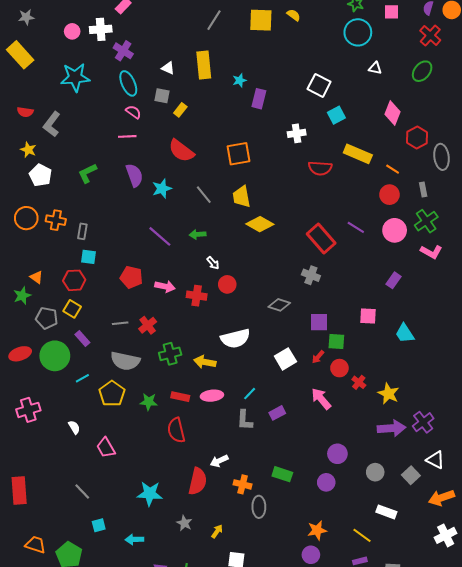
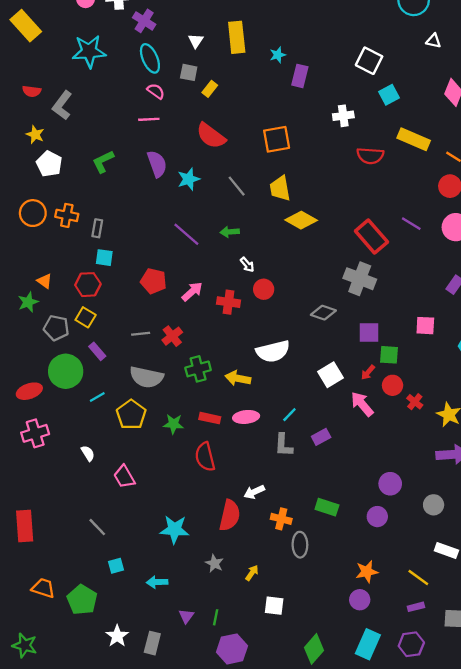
white triangle: (168, 68) -> (196, 41), turned 40
gray cross: (311, 275) -> (360, 279), size x1.5
pink arrow: (165, 286) -> (192, 292), turned -54
red ellipse: (20, 354) -> (29, 391), moved
pink arrow: (321, 399) -> (362, 404), moved

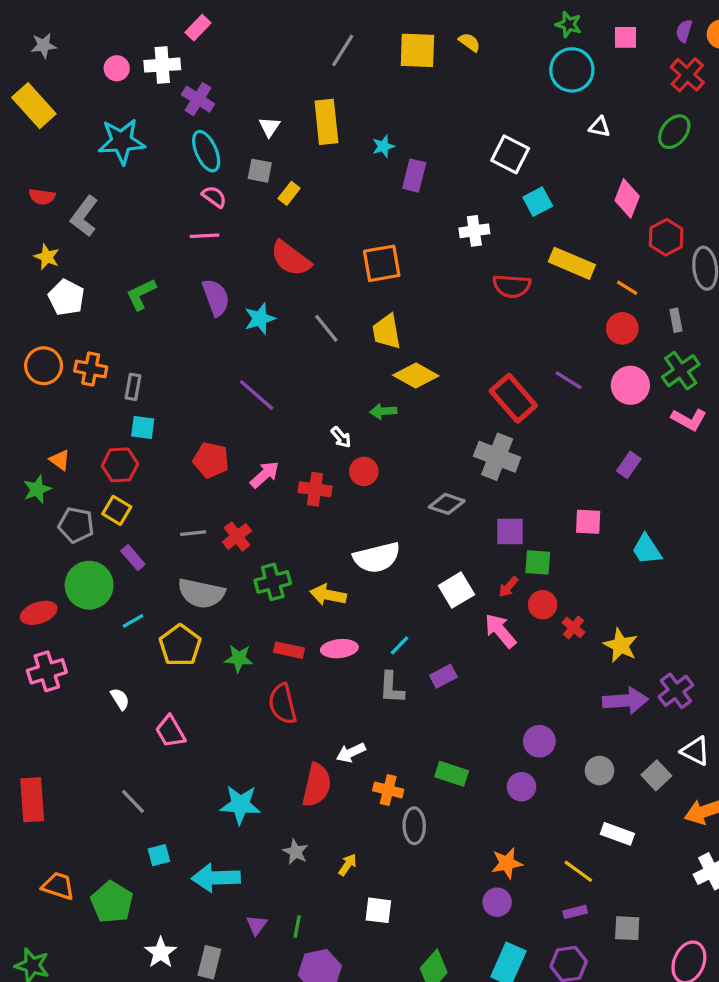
green arrow: (230, 232) -> (383, 411), moved
cyan arrow: (157, 582) -> (216, 878), size x1.6

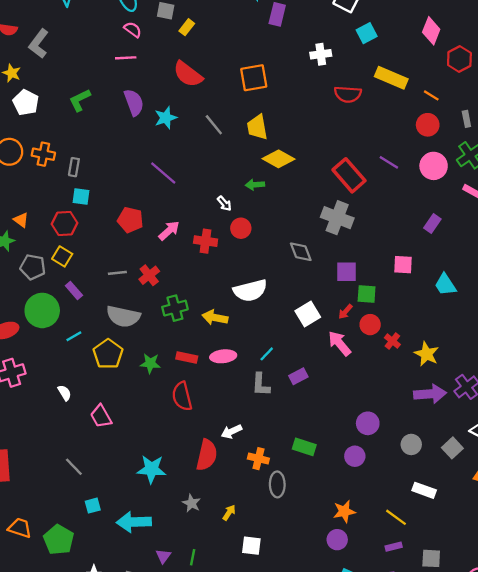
gray diamond: (447, 504) -> (301, 252), turned 50

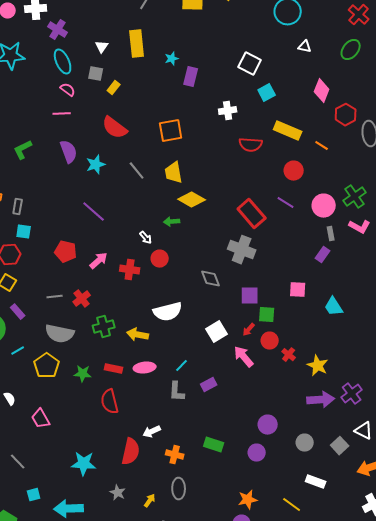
gray rectangle: (466, 119) -> (331, 234), moved
red circle: (428, 125) -> (294, 171), moved
gray ellipse: (277, 484) -> (179, 489), moved

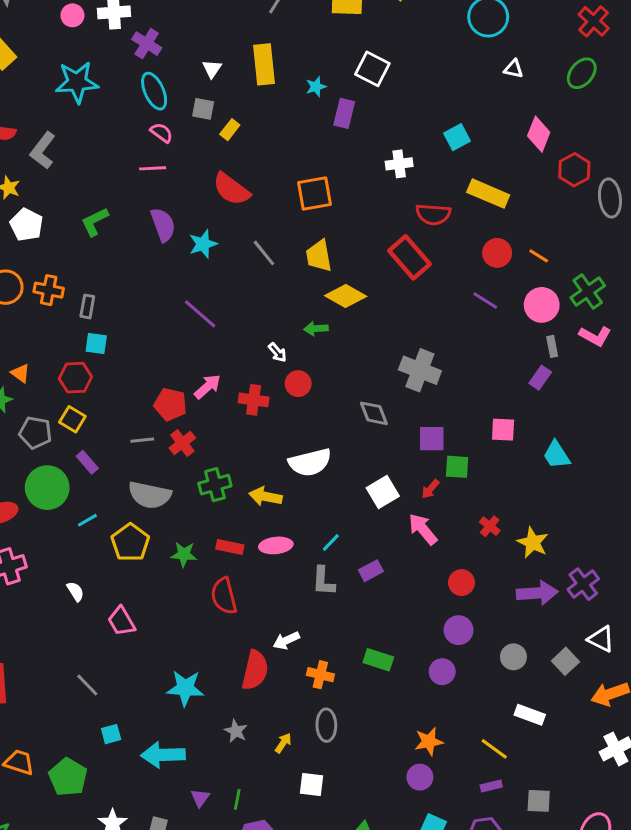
white square: (250, 64) -> (372, 69), moved
orange line: (322, 146) -> (539, 256), moved
red rectangle: (252, 214) -> (410, 257), moved
red pentagon: (66, 252) -> (170, 404), moved
red circle: (270, 341) -> (461, 583), moved

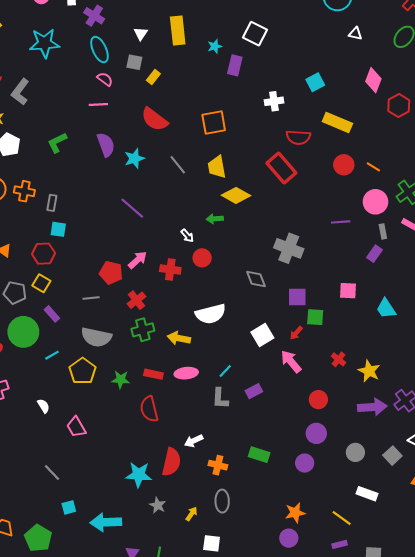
purple line: (485, 300) -> (341, 222), moved, turned -36
red cross: (182, 443) -> (136, 300), moved
cyan star: (185, 688) -> (139, 475), moved

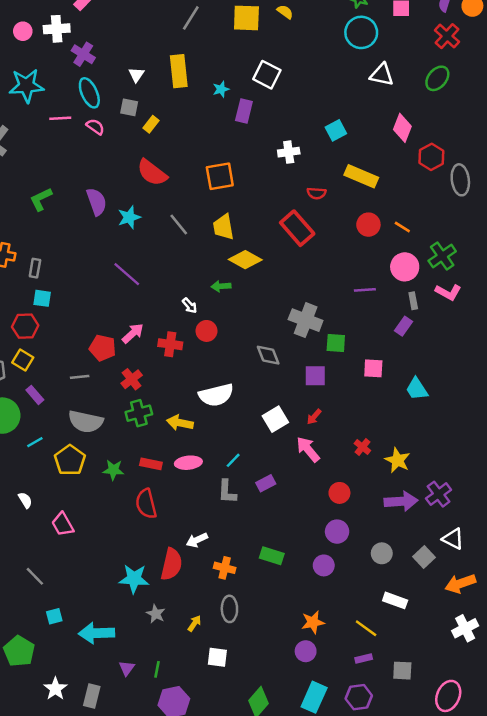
white triangle: (355, 34) -> (382, 75), size x1.5
pink line: (98, 105) -> (60, 118), moved
red semicircle: (298, 137) -> (316, 193), size x0.7
green square: (315, 317) -> (336, 343), moved

